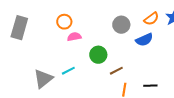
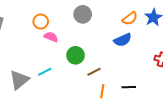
gray circle: (121, 25) -> (83, 14), moved
pink semicircle: (74, 37) -> (51, 37), turned 32

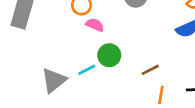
green circle: (76, 55) -> (109, 55), moved

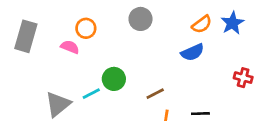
pink semicircle: (95, 25) -> (70, 47), moved

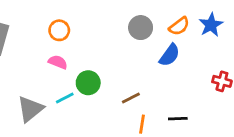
gray circle: (141, 19) -> (141, 28), moved
pink semicircle: (70, 47) -> (58, 62), moved
blue semicircle: (192, 52) -> (170, 55), turned -30

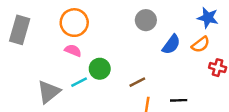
blue star: (211, 25) -> (208, 18), turned -30
orange semicircle: (179, 26) -> (201, 44), moved
orange circle: (59, 30) -> (74, 23), size x1.5

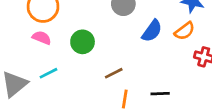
green circle: (100, 69) -> (83, 42), moved

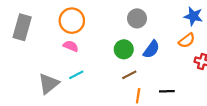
blue semicircle: (152, 31) -> (151, 49), moved
green circle: (83, 42) -> (124, 49), moved

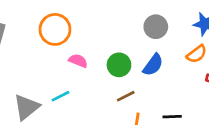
gray circle: (137, 18) -> (156, 27), moved
pink semicircle: (71, 46) -> (78, 61), moved

